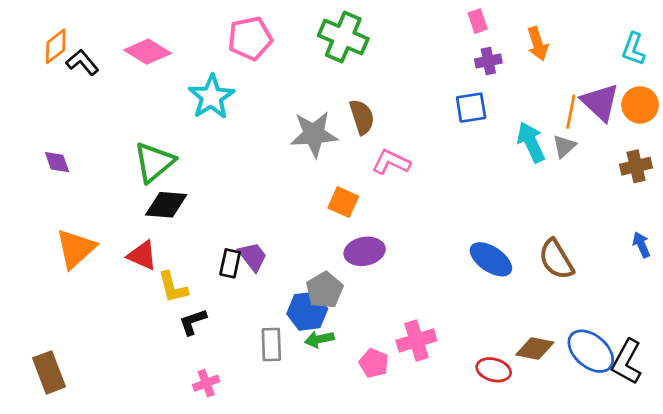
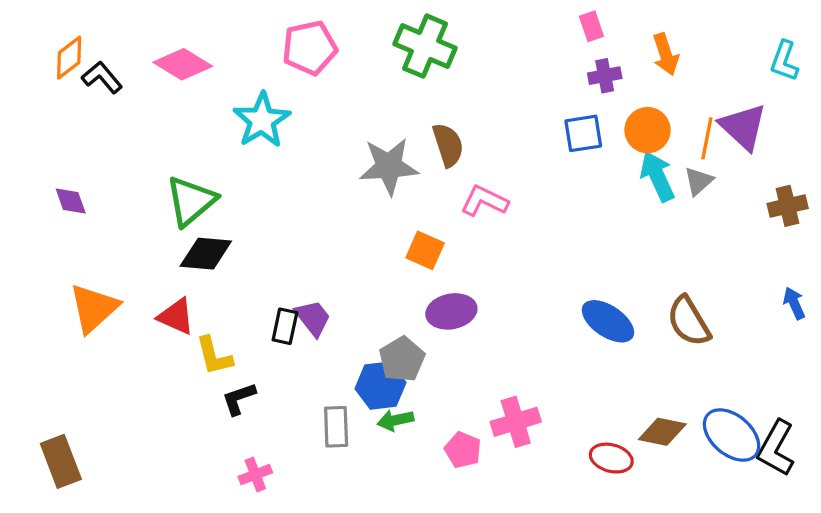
orange circle: (640, 105) -> (647, 130), moved

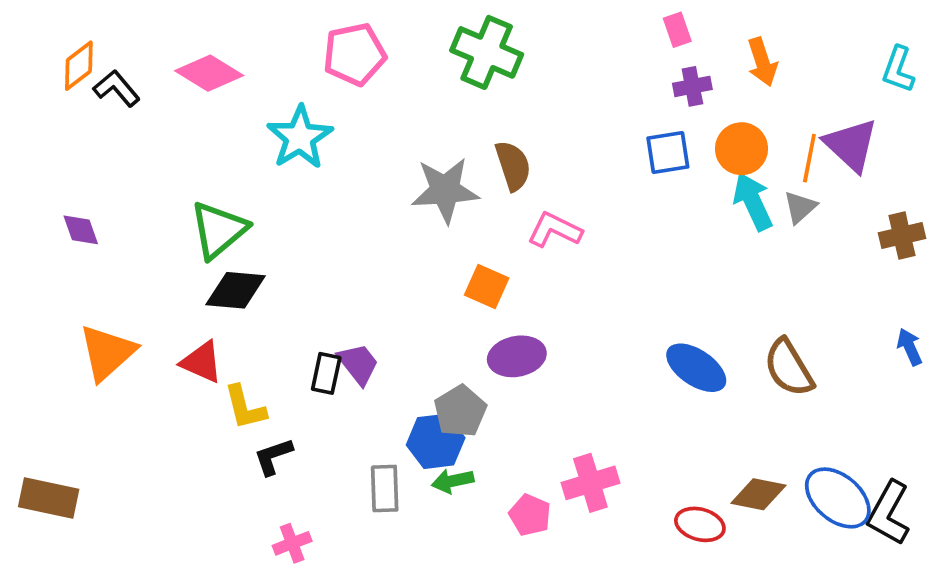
brown rectangle: (61, 461) -> (49, 498), moved, turned -57

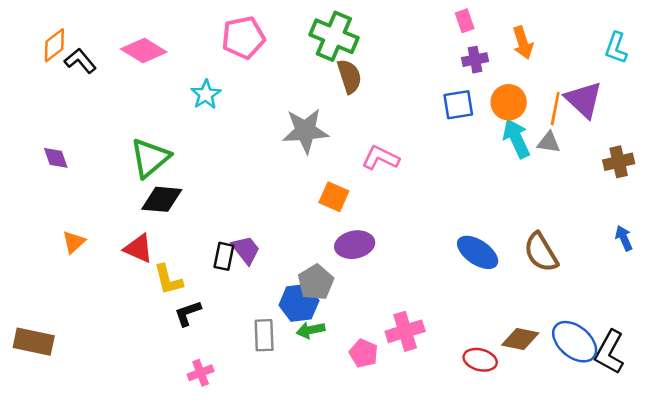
cyan star: (300, 137) -> (206, 94), size x0.7
brown semicircle: (513, 166) -> (349, 76), moved
gray triangle: (800, 207) -> (549, 142), turned 50
orange triangle: (107, 353) -> (74, 242), size x0.6

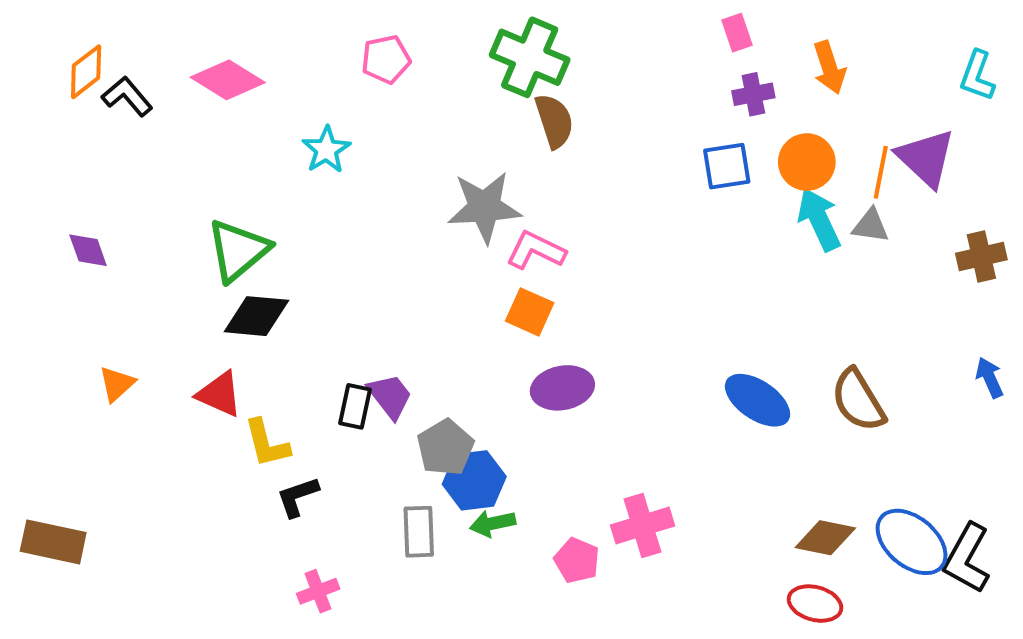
pink pentagon: (243, 38) -> (386, 59), size x0.7
pink L-shape: (380, 158) -> (536, 250), moved
gray pentagon: (316, 282) -> (445, 447), moved
red ellipse: (480, 360) -> (815, 604), moved

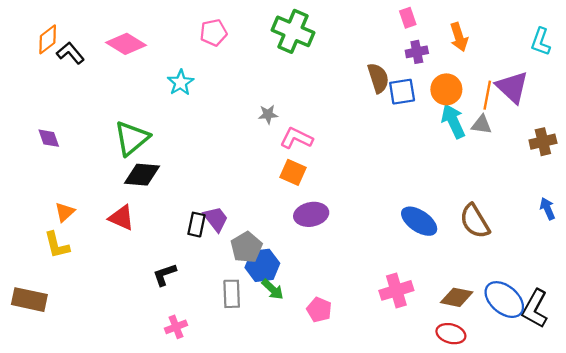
brown semicircle: (554, 121) -> (378, 78), moved
gray star: (484, 207) -> (268, 114), size x0.5
yellow L-shape: (267, 443) -> (57, 245), moved
green arrow: (493, 523) -> (273, 289), turned -125
pink cross: (643, 525) -> (396, 290), moved

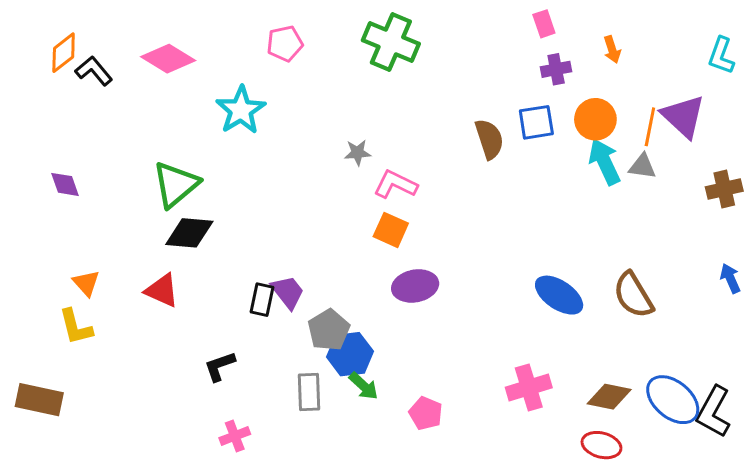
orange arrow: (459, 37) -> (612, 50), size x0.7
brown semicircle: (378, 78) -> (489, 139), moved
cyan star: (181, 83) -> (241, 110), size x1.4
orange triangle: (65, 212) -> (86, 283), turned -30

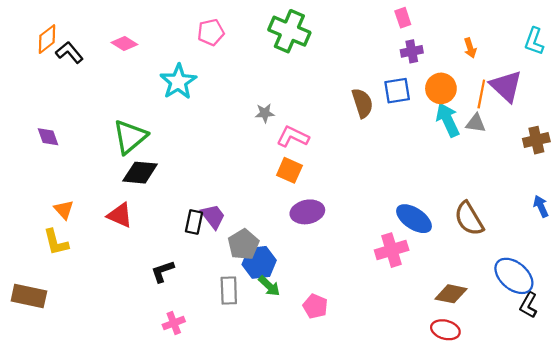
orange arrow: (612, 50) -> (470, 48), moved
pink diamond: (168, 59) -> (124, 44), size x0.7
pink cross: (529, 388) -> (392, 250), moved
blue ellipse: (673, 400) -> (514, 276), moved
black L-shape: (714, 412) -> (529, 305), size x0.7

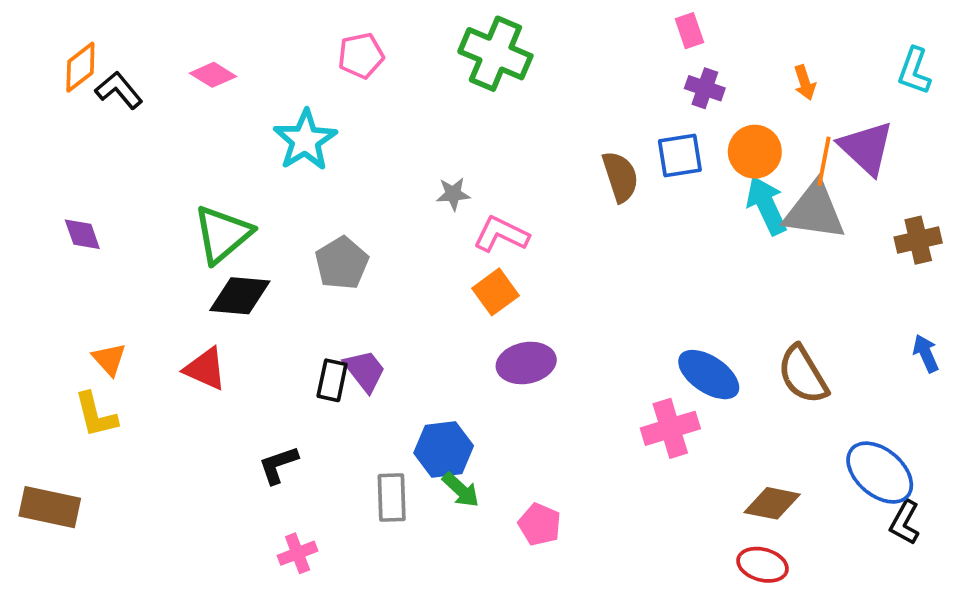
purple cross: (412, 51) -> (705, 88), turned 30
gray triangle: (476, 123) -> (814, 211), size x1.8
orange square: (289, 170) -> (495, 292), turned 30
gray pentagon: (243, 244) -> (342, 263), moved

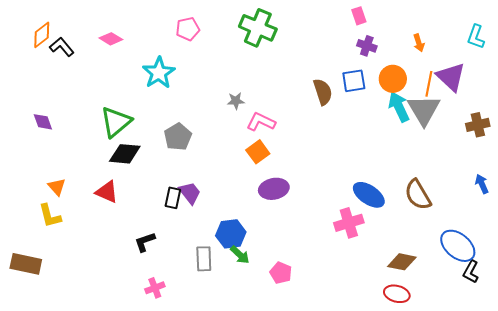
gray triangle: (814, 211) -> (424, 110), turned 51

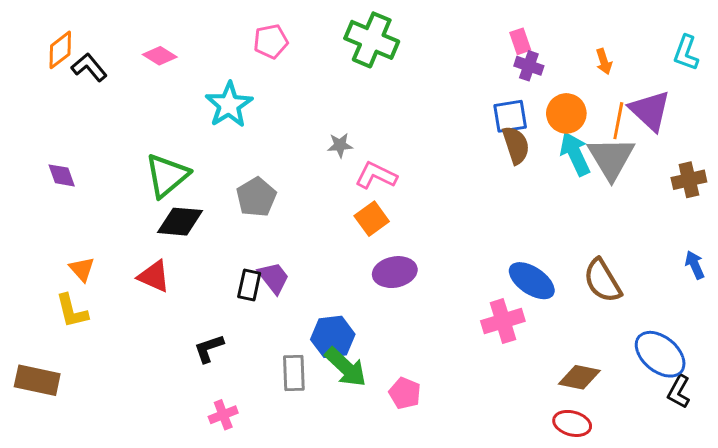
pink rectangle: (359, 16) -> (520, 41), moved
brown semicircle: (323, 92) -> (516, 145), moved
green arrow: (240, 255) -> (346, 367), size x1.5

